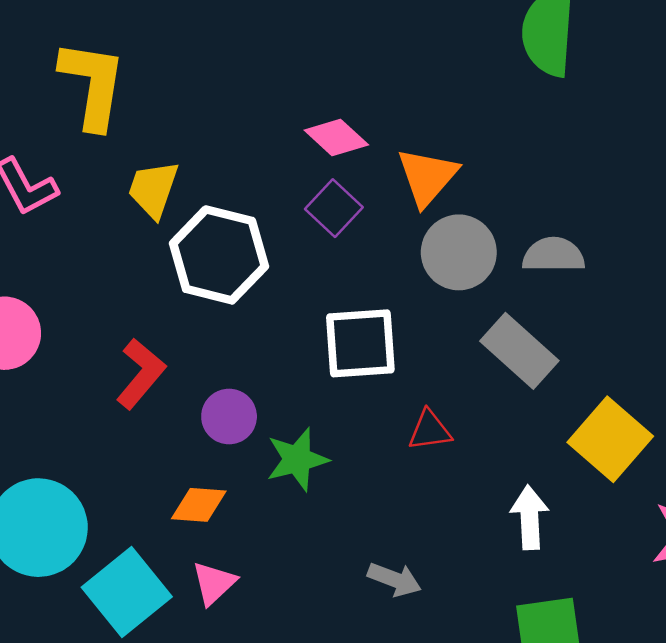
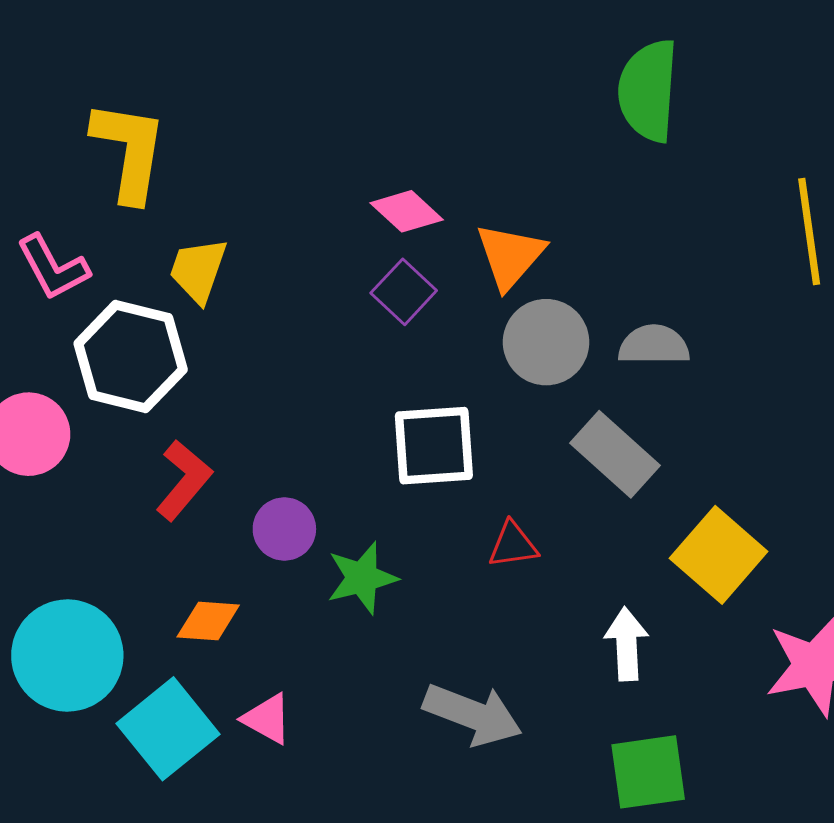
white hexagon: (219, 255) -> (131, 357), moved
orange diamond: (199, 505) -> (208, 621), moved
gray arrow: (394, 579) -> (473, 714), size x1.6
pink triangle: (214, 583) -> (267, 719), turned -48

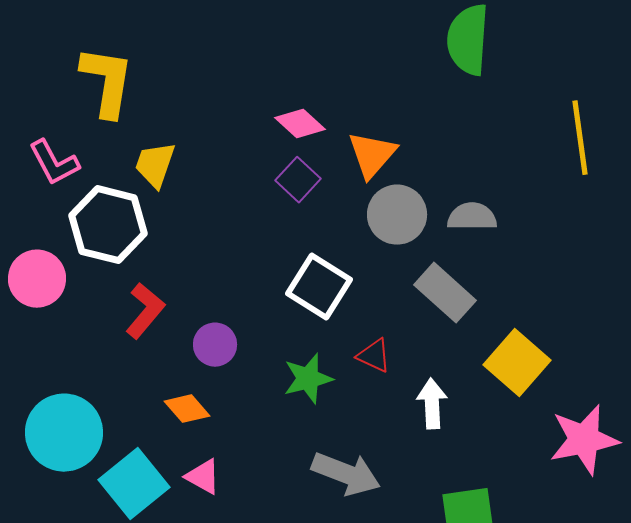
white square: (434, 446) -> (319, 287), turned 36
red triangle: (513, 545) -> (374, 356), turned 33
green star: (362, 578) -> (308, 379), moved
orange diamond: (208, 621) -> (187, 409), moved, turned 45
white arrow: (627, 644) -> (432, 404), moved

